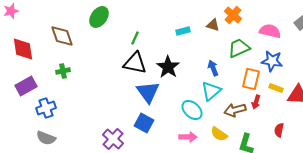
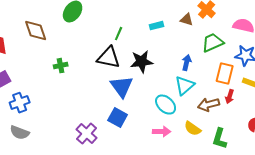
green line: (135, 38) -> (119, 34), moved
black star: (168, 67) -> (142, 62), turned 30
blue arrow: (213, 68) -> (187, 63), turned 35
green cross: (63, 71) -> (61, 66), moved

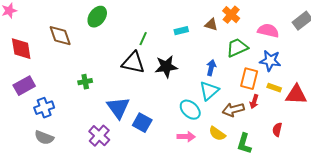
green cross: (61, 66) -> (85, 82), moved
blue triangle: (122, 87) -> (118, 108), moved
purple cross: (87, 134) -> (99, 136), moved

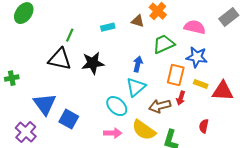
yellow semicircle: (217, 134) -> (144, 130), size x1.4

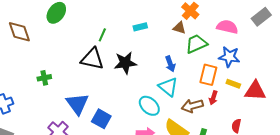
brown triangle: (138, 21) -> (179, 28), moved
blue arrow: (138, 64) -> (170, 64), turned 147
cyan triangle: (136, 87) -> (168, 87), turned -40

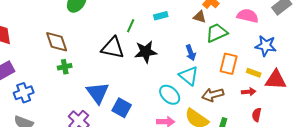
brown diamond: (19, 32) -> (57, 42), moved
green line: (102, 35) -> (131, 26), moved
blue star: (229, 57) -> (266, 46), moved
red arrow: (213, 98) -> (249, 92), moved, turned -112

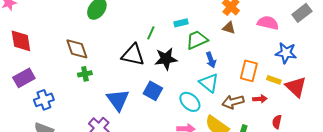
brown triangle: (200, 17) -> (229, 28), moved
green trapezoid: (217, 33) -> (197, 40), moved
red triangle: (276, 80) -> (296, 87), turned 40
red arrow: (249, 92) -> (260, 99), moved
blue square: (122, 108) -> (153, 91), moved

